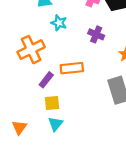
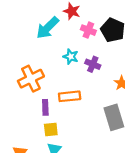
cyan star: (59, 23) -> (71, 57), moved
purple rectangle: (46, 80) -> (45, 107), turned -40

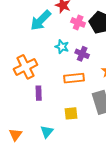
orange rectangle: (70, 96) -> (74, 78), moved
yellow square: (51, 129) -> (71, 113), moved

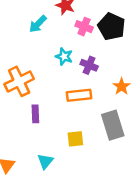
cyan arrow: (41, 20) -> (38, 24), size x0.7

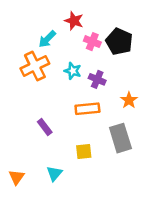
orange cross: (19, 81) -> (35, 66), moved
purple rectangle: (35, 114) -> (45, 127), turned -35

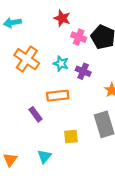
cyan arrow: (47, 39) -> (12, 23), moved, turned 35
orange cross: (35, 66) -> (27, 59), turned -30
orange rectangle: (87, 109) -> (58, 96), moved

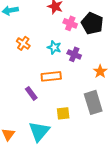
orange cross: (27, 59) -> (23, 43), size x0.6
cyan triangle: (44, 156) -> (39, 131), size x1.6

